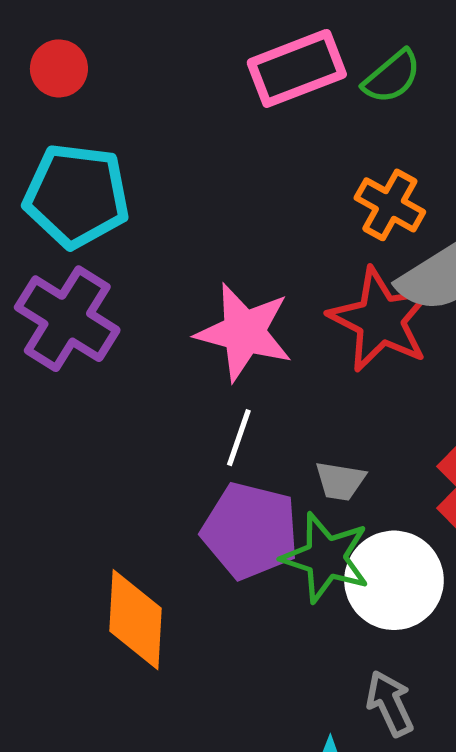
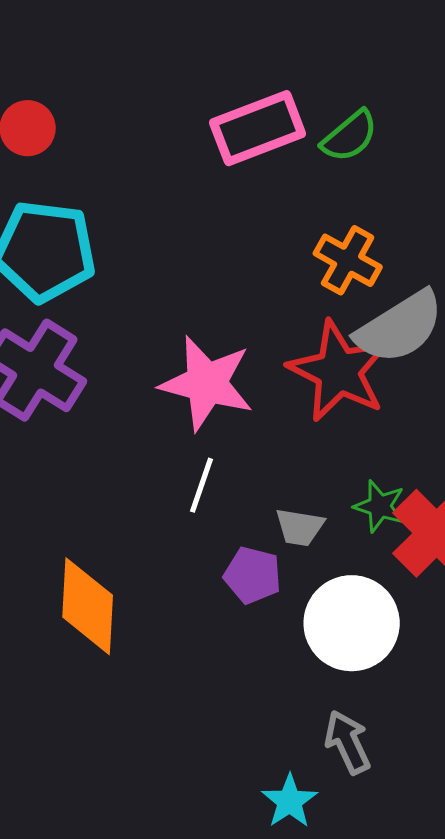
purple pentagon: (250, 531) -> (253, 575), moved, size x0.6
green star: (326, 558) -> (380, 506), moved, size x0.6
orange diamond: (135, 620) -> (88, 606), moved

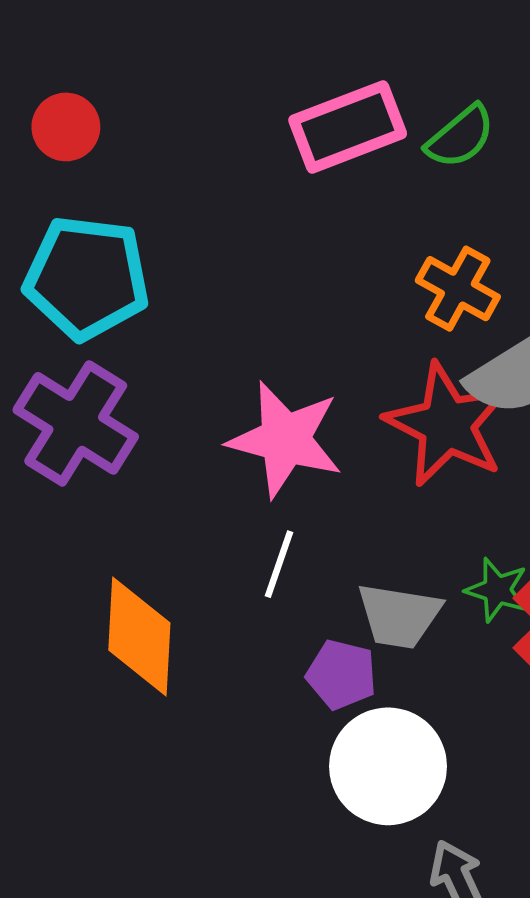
gray trapezoid: (300, 527) -> (399, 616), size x1.4
orange diamond: (88, 606) -> (139, 636), moved
white circle: (352, 623) -> (388, 766), moved

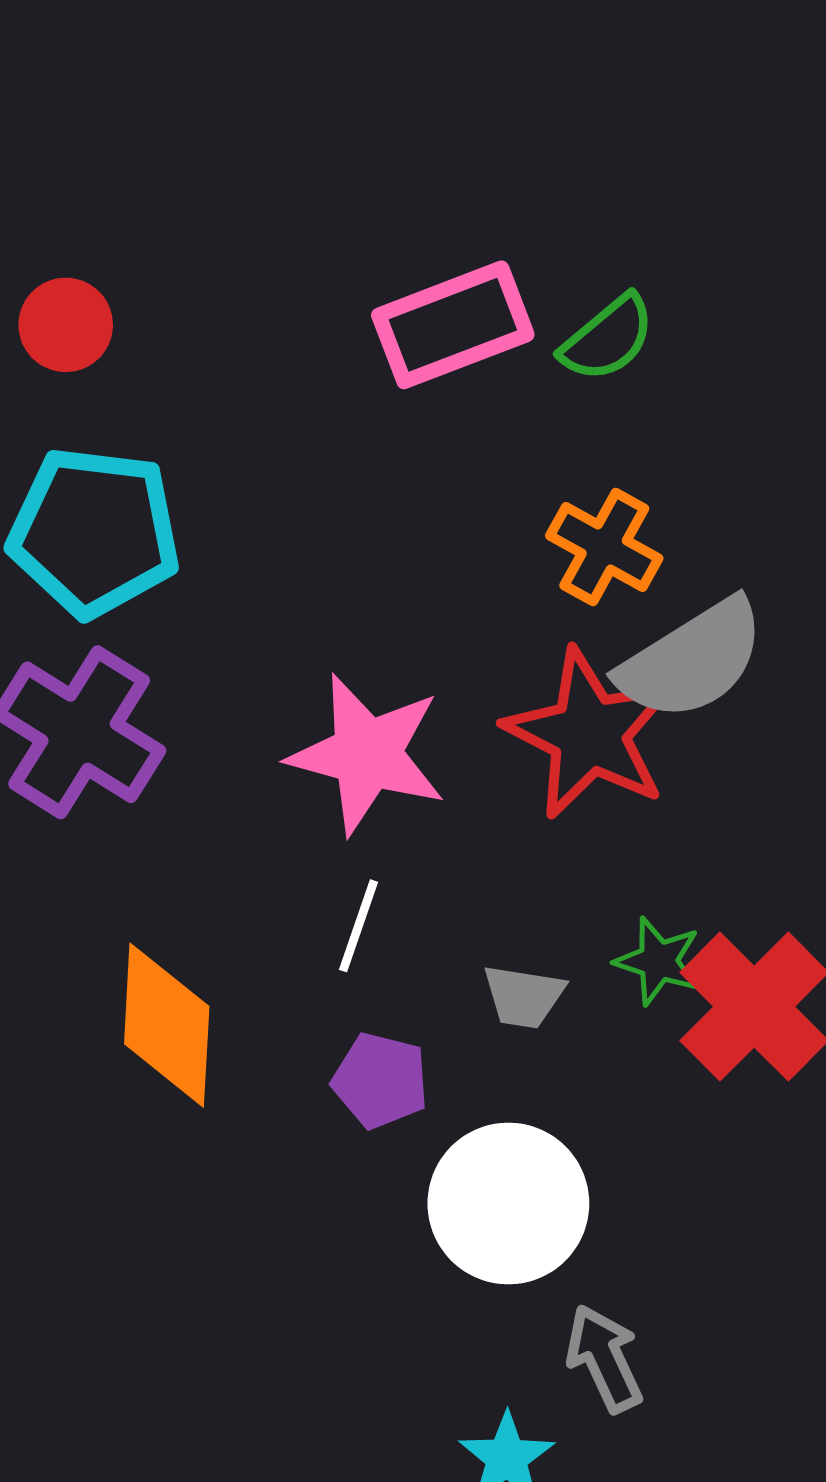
gray trapezoid: (399, 616) -> (524, 996), size x0.7
purple pentagon: (341, 674) -> (380, 1081), moved

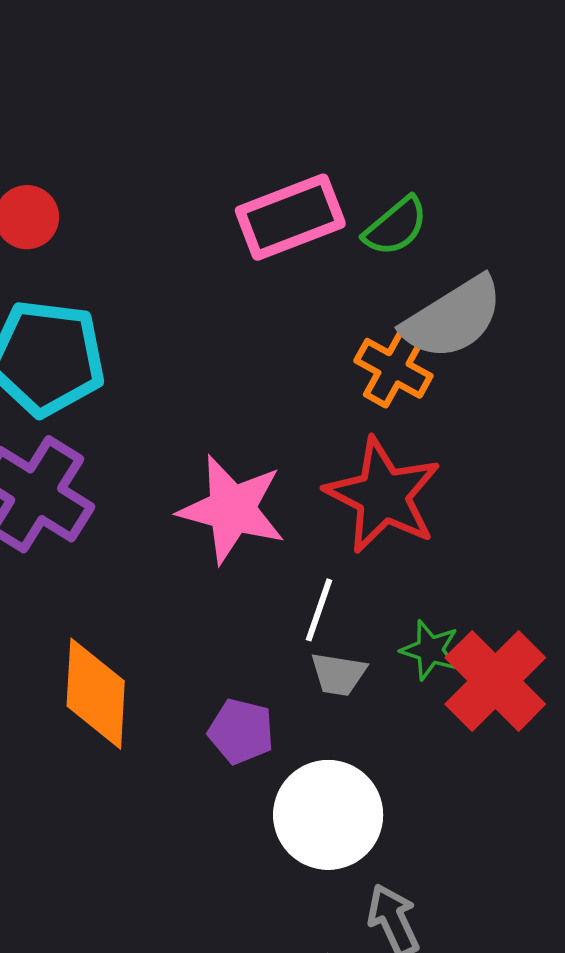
gray semicircle: (692, 660) -> (453, 318), moved
white line: (359, 926) -> (319, 610), moved

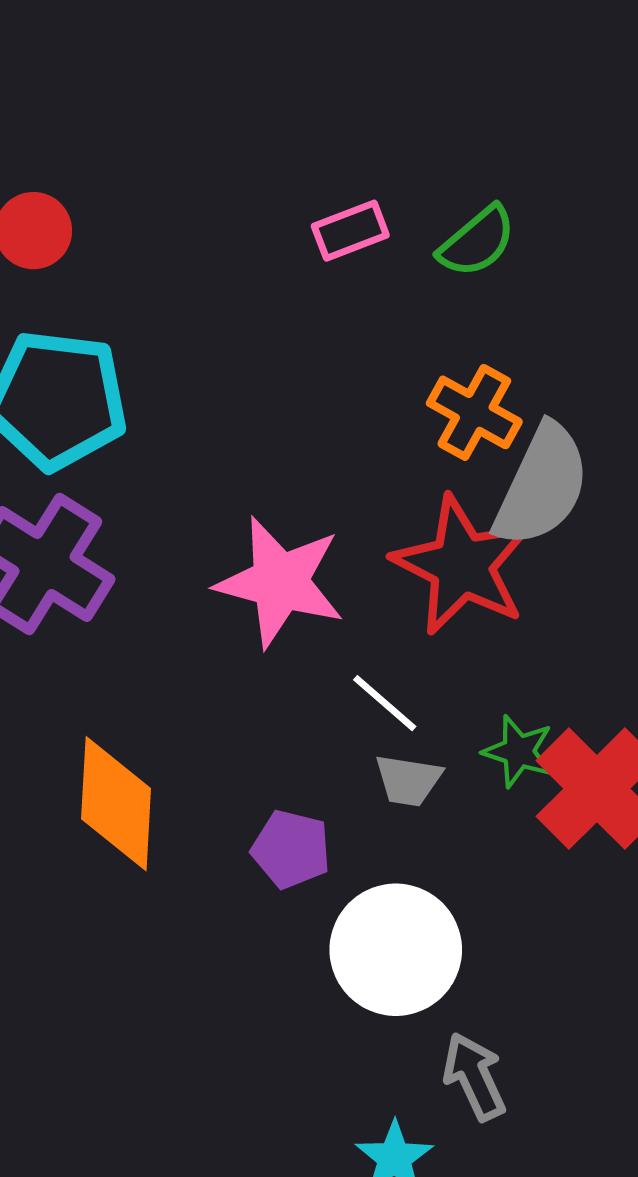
pink rectangle: (290, 217) -> (350, 231), size x0.6
gray semicircle: (453, 318) -> (542, 485), moved, turned -33
white line: (319, 610) -> (385, 703), turned -68

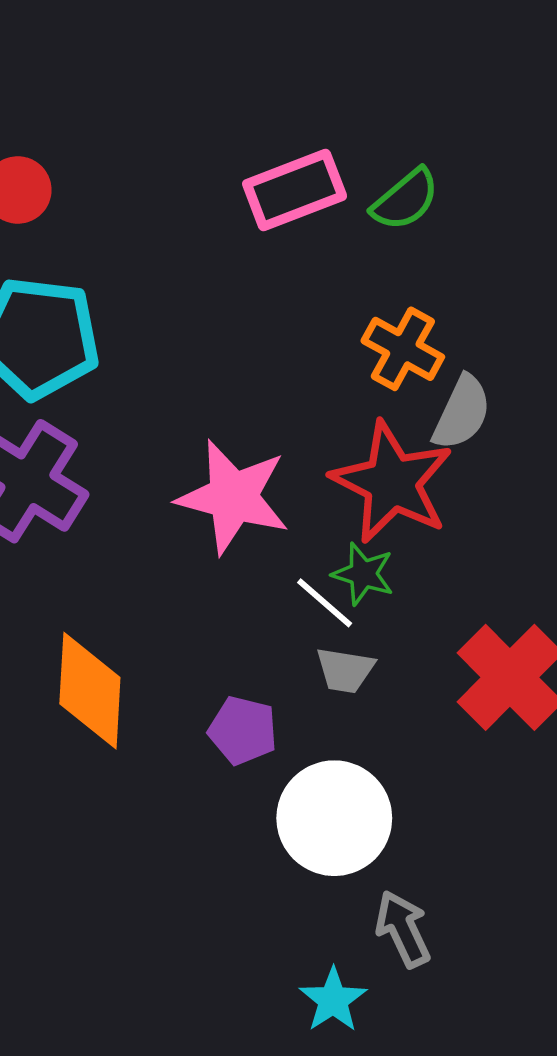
pink rectangle: (350, 231) -> (295, 190), size x1.5
gray semicircle: (542, 485) -> (462, 413), size x0.7
green star: (518, 751) -> (363, 574), moved

